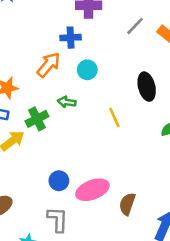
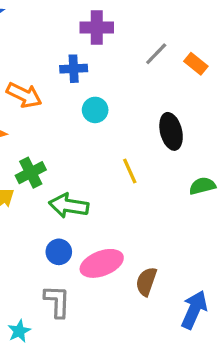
orange arrow: (49, 65) -> (24, 95), moved, turned 76
green arrow: (67, 102) -> (69, 206), moved, size x1.6

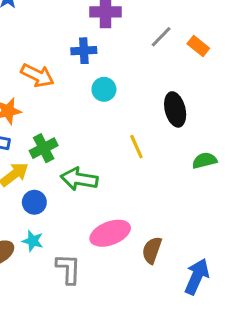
blue circle: (59, 252) -> (34, 202), moved
cyan star: (19, 331) -> (33, 241), moved, turned -30

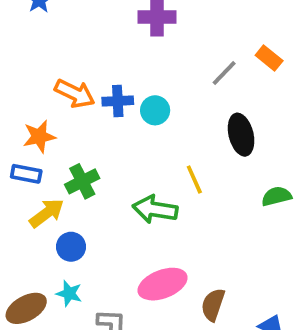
gray line: (161, 37) -> (224, 73), moved
blue cross: (84, 51) -> (118, 101), moved
green arrow: (79, 179) -> (155, 209), moved

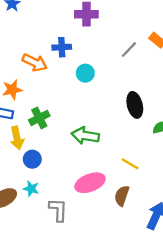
blue cross: (118, 101) -> (62, 47), moved
black ellipse: (241, 135) -> (135, 105), moved
yellow line: (194, 179) -> (130, 164), moved, turned -36
yellow arrow: (47, 213) -> (17, 138), turned 115

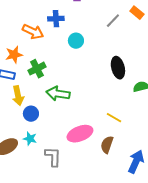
green cross: (39, 118) -> (37, 69), moved
green arrow: (85, 136) -> (58, 94), moved

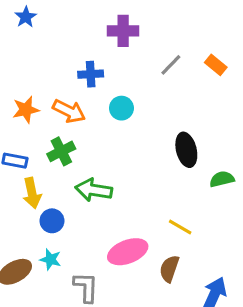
gray line: (113, 21) -> (171, 65), moved
orange arrow: (33, 32) -> (69, 111), moved
orange star: (14, 55) -> (26, 110), moved

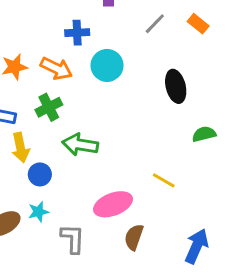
cyan circle: (121, 108) -> (107, 65), size x1.4
black ellipse: (186, 150) -> (176, 86), moved
cyan star: (50, 259) -> (38, 212), turned -30
brown semicircle: (169, 269) -> (134, 237), moved

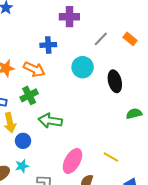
cyan circle: (107, 65) -> (83, 67), moved
yellow line: (164, 180) -> (111, 157), moved
pink ellipse: (113, 204) -> (72, 161), turned -40

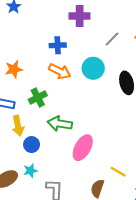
orange arrow: (34, 69) -> (60, 71), moved
yellow line: (111, 157) -> (118, 172), moved
pink ellipse: (72, 161) -> (83, 148), moved

